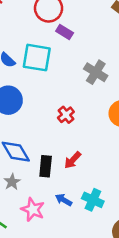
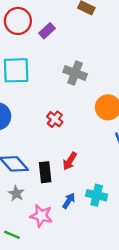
purple rectangle: (65, 32) -> (47, 31), moved, turned -63
blue arrow: (64, 200) -> (69, 201), turned 105

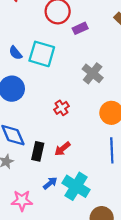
cyan cross: (97, 195) -> (76, 186), size x1.4
pink star: (41, 216) -> (22, 201), moved, turned -30

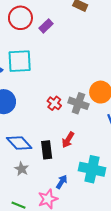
gray cross: (93, 73) -> (78, 103), moved
blue arrow: (50, 183) -> (62, 182), moved

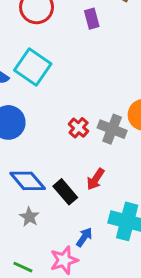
purple rectangle: (46, 26) -> (92, 19), moved, turned -64
cyan square: (20, 61) -> (33, 67), turned 35
black rectangle: (47, 150) -> (65, 192), turned -36

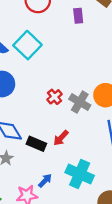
black rectangle: (65, 192) -> (36, 144), turned -36

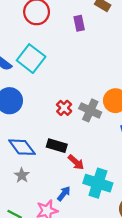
red arrow: (61, 138) -> (76, 162), moved, turned -84
black rectangle: (36, 144) -> (57, 146), moved

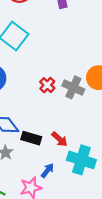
black rectangle: (57, 146) -> (31, 138), moved

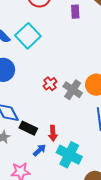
red arrow: (60, 139) -> (53, 133), turned 35
blue arrow: (47, 171) -> (39, 150), moved

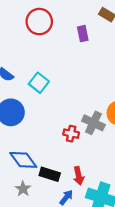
cyan square: (28, 36) -> (39, 83), moved, size x0.7
red cross: (50, 84) -> (71, 134), moved, turned -32

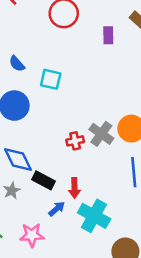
cyan square: (39, 83) -> (51, 79), turned -36
red cross: (71, 134) -> (75, 141), turned -35

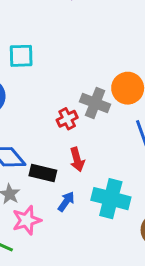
red arrow: (74, 188) -> (77, 159), moved
pink star: (32, 235) -> (27, 220), moved

